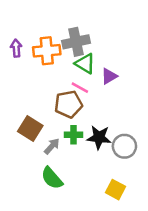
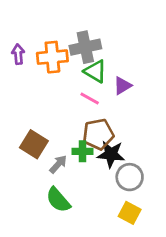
brown pentagon: (68, 104) -> (98, 134), moved
gray circle: (124, 146) -> (130, 177), moved

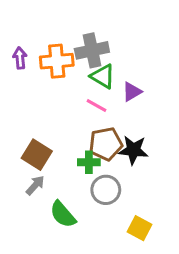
black star: (111, 154) -> (133, 150), moved
gray arrow: (58, 164) -> (35, 185), moved
gray circle: (130, 177) -> (106, 190), moved

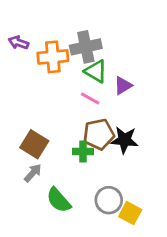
purple arrow: (20, 58) -> (18, 43), moved, turned -66
gray circle: (106, 190) -> (109, 200), moved

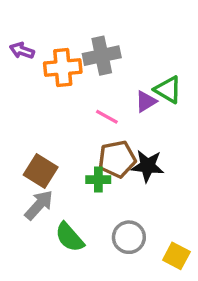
green triangle: (96, 71) -> (168, 90), moved
gray arrow: (33, 173) -> (39, 205), size x1.4
yellow square: (130, 213) -> (176, 256), moved

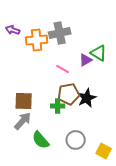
black star: (148, 166) -> (87, 98), turned -30
brown square: (41, 171) -> (24, 101), turned -30

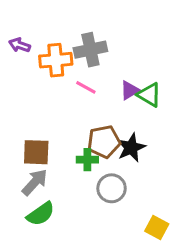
green triangle: (99, 53) -> (149, 95), moved
pink line: (63, 69) -> (86, 87), moved
green semicircle: (41, 140) -> (41, 214), moved, turned -84
gray circle: (76, 140) -> (112, 188), moved

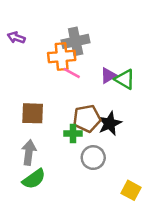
orange cross: (56, 60) -> (62, 57), moved
brown square: (36, 152) -> (33, 113), moved
gray arrow: (35, 182) -> (29, 152), turned -35

